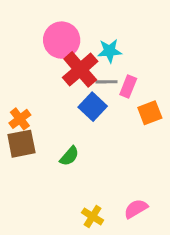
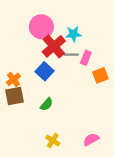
blue square: (93, 107) -> (44, 71), moved
yellow cross: (93, 216) -> (53, 141), moved

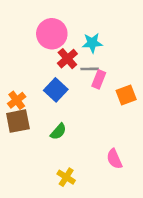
red cross: (54, 46) -> (67, 59), size x0.7
pink rectangle: (86, 58) -> (99, 79), moved
pink semicircle: (91, 139) -> (114, 159), moved, turned -84

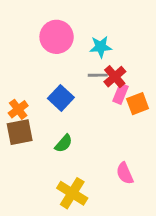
red cross: (67, 59) -> (115, 77), moved
pink rectangle: (99, 79) -> (121, 94), moved
yellow cross: (66, 177) -> (72, 193), size x1.5

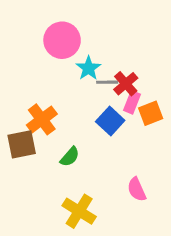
cyan star: (101, 47) -> (88, 68), moved, turned -30
blue square: (61, 98) -> (110, 121), moved
orange cross: (18, 109) -> (42, 119), moved, size x1.4

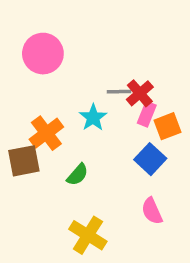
pink circle: (62, 40) -> (43, 54), moved
cyan star: (88, 68) -> (93, 118), moved
blue square: (110, 121) -> (150, 159), moved

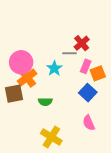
pink circle: (43, 54) -> (21, 62), moved
red cross: (140, 93) -> (82, 43), moved
green semicircle: (78, 175) -> (45, 102), turned 48

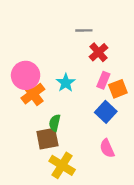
gray line: (70, 53) -> (84, 30), moved
brown square: (14, 94) -> (47, 139), moved
green semicircle: (45, 102) -> (55, 123), turned 104

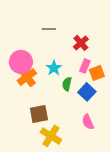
gray line: (84, 30) -> (49, 29), moved
green semicircle: (55, 123) -> (67, 84), moved

